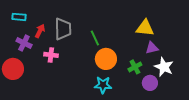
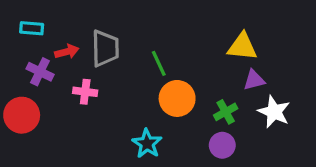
red arrow: (40, 31) -> (67, 52), turned 48
purple circle: (150, 83) -> (222, 145), moved
cyan star: (103, 85) -> (147, 144), moved, turned 30

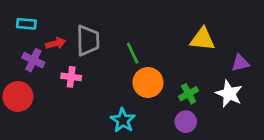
purple triangle: (254, 80) -> (240, 63), moved

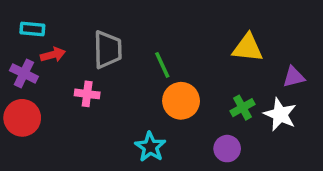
red arrow: (56, 43) -> (53, 55), moved
purple cross: (33, 60) -> (24, 73), moved
green cross: (189, 94) -> (243, 108), moved

